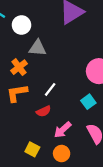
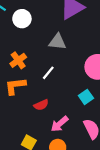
gray triangle: (38, 48) -> (57, 42), moved
white line: (50, 89) -> (48, 73), moved

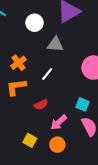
white circle: (22, 19) -> (34, 23), moved
cyan square: (86, 97) -> (83, 104), moved, turned -32

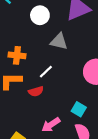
orange cross: (18, 63) -> (17, 55), turned 35
red semicircle: (41, 105) -> (36, 91), moved

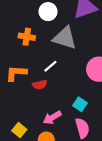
gray triangle: (59, 41) -> (65, 38), size x1.4
orange cross: (17, 55) -> (27, 37), moved

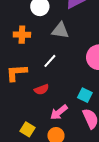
gray triangle: (65, 38) -> (60, 30), size x0.7
red semicircle: (40, 85) -> (42, 89), moved

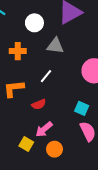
pink arrow: (59, 112) -> (44, 129), moved

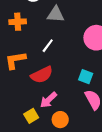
red semicircle: (39, 104) -> (42, 75), size x1.5
yellow square: (26, 144) -> (31, 116), turned 32

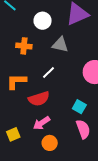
yellow square: (31, 116) -> (13, 134), moved

